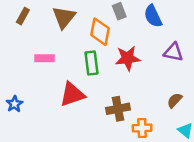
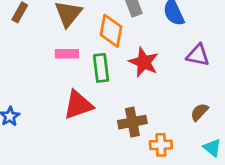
pink rectangle: (45, 58) -> (67, 54), moved
red star: (128, 58) -> (144, 62), turned 30

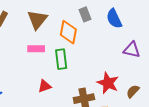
red star: (144, 62) -> (108, 83), moved
red triangle: (78, 105) -> (44, 86), size x0.6

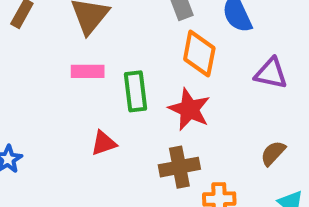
orange diamond: (68, 32) -> (199, 54), moved
red star: (108, 83) -> (189, 109), moved

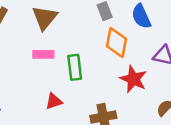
red star: (189, 109) -> (133, 79), moved

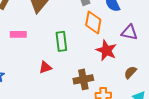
pink rectangle: (43, 54) -> (18, 34), moved

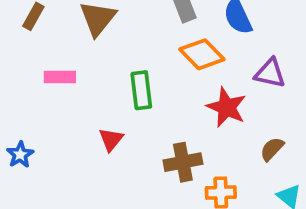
orange diamond: (93, 22) -> (202, 54), turned -55
red triangle: (45, 67) -> (111, 139), turned -32

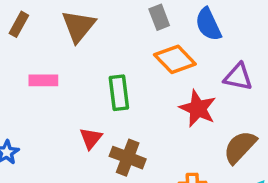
brown semicircle: (272, 149) -> (240, 147), size x1.5
brown cross: (183, 162) -> (128, 158), moved, turned 32

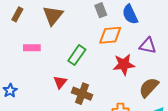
orange diamond: (175, 59) -> (110, 35), turned -50
green rectangle: (119, 93) -> (77, 55), turned 42
red star: (198, 108) -> (124, 64), turned -30

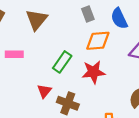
red star: (124, 64) -> (93, 72), moved

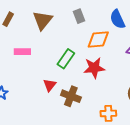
gray rectangle: (88, 14) -> (79, 16), moved

